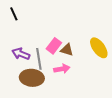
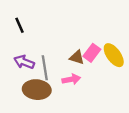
black line: (14, 14) -> (19, 25), moved
pink rectangle: (54, 46) -> (92, 53), moved

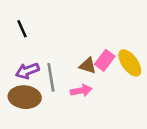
purple arrow: (24, 62) -> (27, 71), turned -42
brown ellipse: (37, 90) -> (25, 97), moved

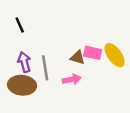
pink rectangle: (105, 60) -> (93, 53), turned 66
purple arrow: (27, 71) -> (24, 62), turned 96

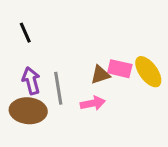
brown triangle: (78, 57) -> (100, 75), turned -35

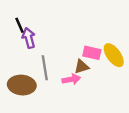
brown triangle: (100, 75) -> (82, 67), moved
purple arrow: (31, 81) -> (29, 38), moved

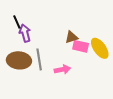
brown triangle: (82, 67) -> (71, 37), moved
brown ellipse: (22, 85) -> (19, 60), moved

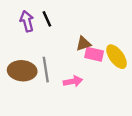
black line: (17, 22) -> (47, 19), moved
purple arrow: (25, 33) -> (27, 21), moved

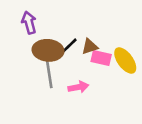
black line: (47, 19) -> (70, 45), moved, turned 70
brown ellipse: (22, 71) -> (48, 50), moved

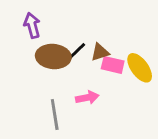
gray line: (49, 74) -> (55, 115), moved

